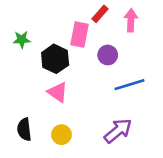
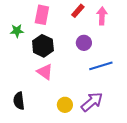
pink rectangle: (79, 34) -> (42, 15), moved
yellow circle: (61, 135) -> (65, 105), moved

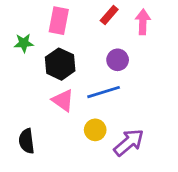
blue line: (101, 66) -> (104, 92), moved
yellow circle: (65, 105) -> (95, 130), moved

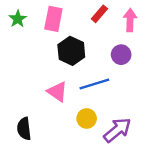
green star: (24, 43) -> (18, 19), moved, turned -30
purple circle: (118, 60) -> (121, 55), moved
black hexagon: (60, 64) -> (71, 51), moved

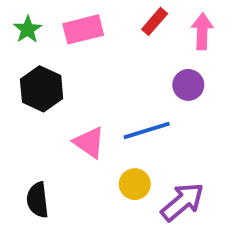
pink rectangle: (53, 19) -> (83, 29), turned 65
black hexagon: (71, 51) -> (42, 89), moved

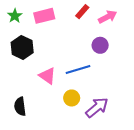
pink arrow: (202, 31) -> (107, 17), turned 60

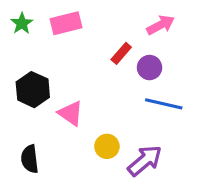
red rectangle: (82, 12) -> (121, 53), moved
black hexagon: (22, 47) -> (33, 90), moved
blue line: (78, 70) -> (164, 104), moved, turned 30

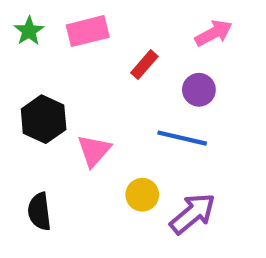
red rectangle: (121, 53) -> (144, 65), moved
blue line: (164, 104) -> (182, 138), moved
pink triangle: (71, 113) -> (94, 151), turned 36

